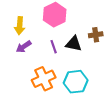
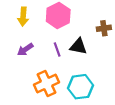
yellow arrow: (20, 26) -> (23, 17), moved
brown cross: (96, 35) -> (104, 28), moved

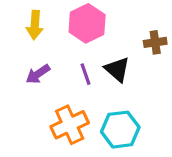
black triangle: (78, 46) -> (117, 69), turned 30

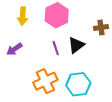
black triangle: (117, 69) -> (76, 45), turned 42
purple arrow: (38, 74) -> (14, 49), moved

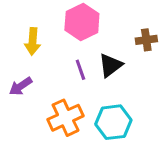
yellow arrow: (23, 16) -> (33, 41), moved
purple arrow: (14, 49) -> (21, 86), moved

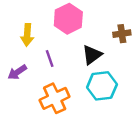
purple line: (80, 70) -> (50, 59), moved
cyan hexagon: (113, 122) -> (102, 86), moved

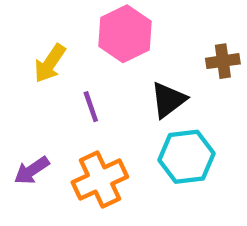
yellow arrow: (27, 35) -> (50, 63), turned 30
purple arrow: (17, 72) -> (32, 170), moved

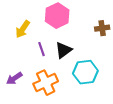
black triangle: (168, 100) -> (63, 50), moved

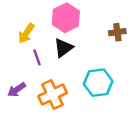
purple line: (41, 49) -> (37, 57), moved
black triangle: (63, 50) -> (63, 48), moved

